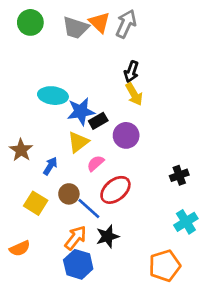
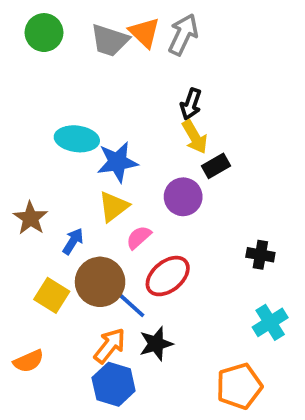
black rectangle: (98, 121) -> (216, 166), moved
black cross: (179, 175) -> (260, 255), turned 30
brown circle: (69, 194) -> (100, 282), size x1.6

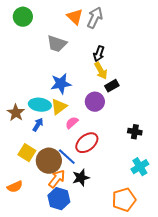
gray trapezoid: (110, 40) -> (57, 44), moved
cyan ellipse: (77, 139) -> (40, 105), moved
brown circle: (100, 282) -> (49, 161), moved

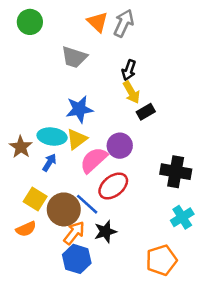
purple circle: (95, 102) -> (120, 146), moved
pink semicircle: (72, 123) -> (94, 160), size x1.6
black cross: (135, 132) -> (176, 172), size x1.6
orange semicircle: (15, 187) -> (26, 229), moved

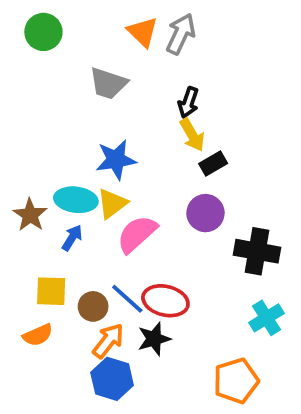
purple circle: (120, 146) -> (205, 213), moved
red ellipse: (113, 186) -> (165, 301), moved, turned 52
yellow square: (35, 199) -> (51, 291), turned -30
brown circle: (64, 209) -> (93, 306), size x0.6

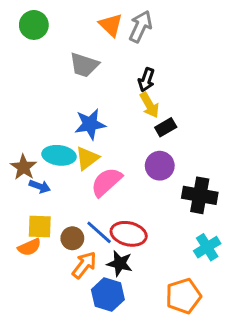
blue arrow: (72, 238) -> (40, 186), moved, turned 78
orange semicircle: (38, 335) -> (29, 247), moved
black star: (154, 339) -> (120, 263), turned 30
blue hexagon: (112, 379) -> (108, 295), moved

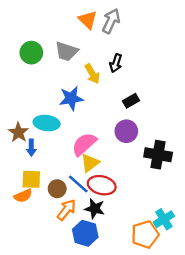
green circle: (34, 25) -> (31, 53), moved
yellow arrow: (149, 105) -> (92, 74), moved
yellow triangle: (87, 158) -> (90, 163), moved
blue arrow: (40, 186) -> (31, 148), turned 70
cyan cross: (207, 247) -> (164, 219), moved

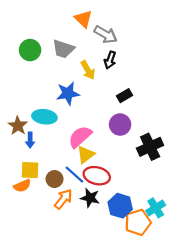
gray arrow: (111, 21) -> (106, 34), moved, turned 95
black cross: (158, 155) -> (150, 147), turned -35
blue hexagon: (85, 233) -> (120, 206), moved

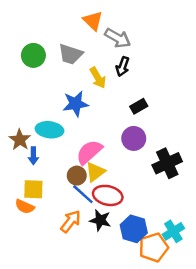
brown circle: (54, 179) -> (77, 176), moved
orange semicircle: (22, 186) -> (25, 207), turned 48

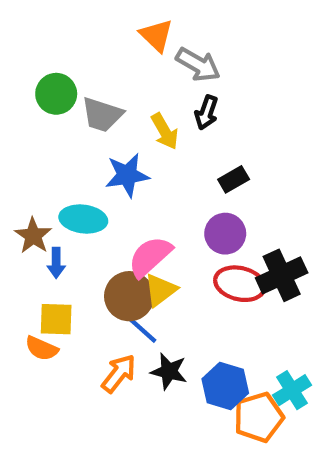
gray trapezoid: (71, 54) -> (102, 115), moved
brown circle: (77, 176) -> (129, 296), size x1.5
red ellipse: (108, 195) -> (240, 284), moved

